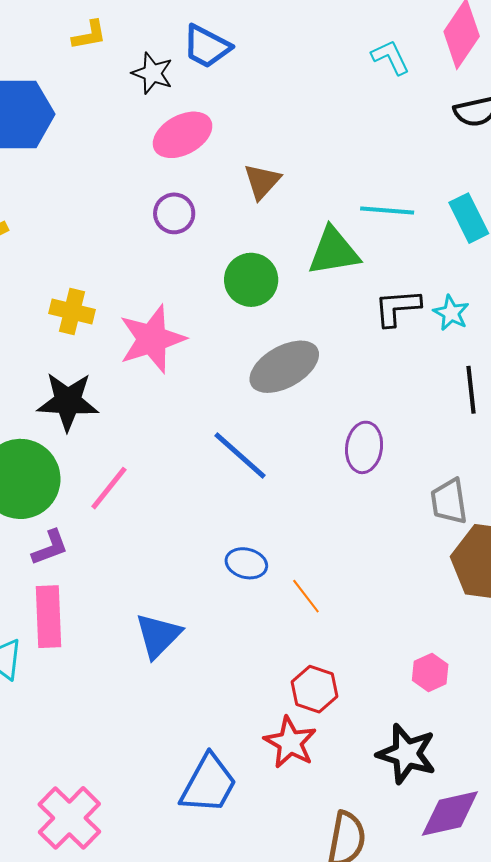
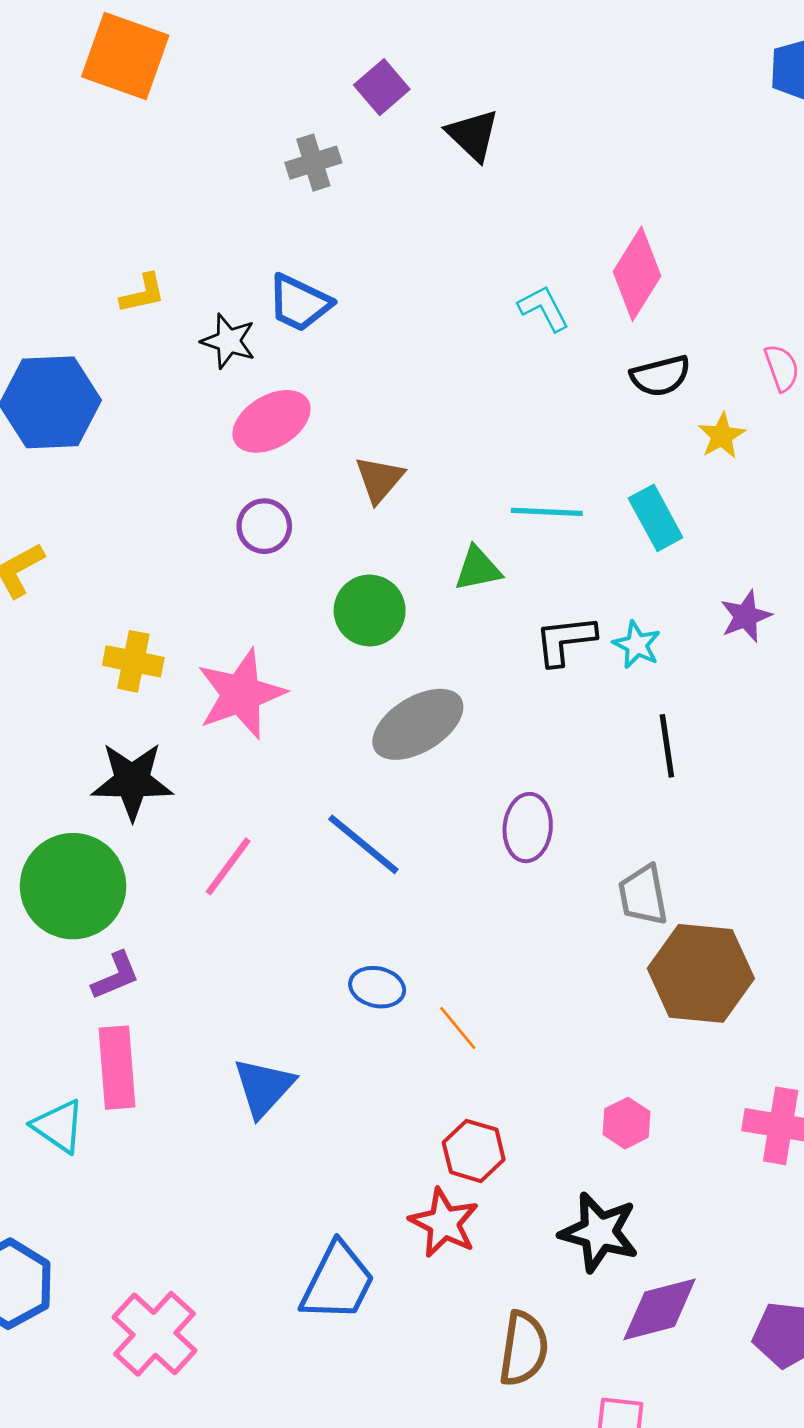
green triangle: (334, 251) -> (478, 569), size x0.7
pink line: (109, 488) -> (228, 866), moved

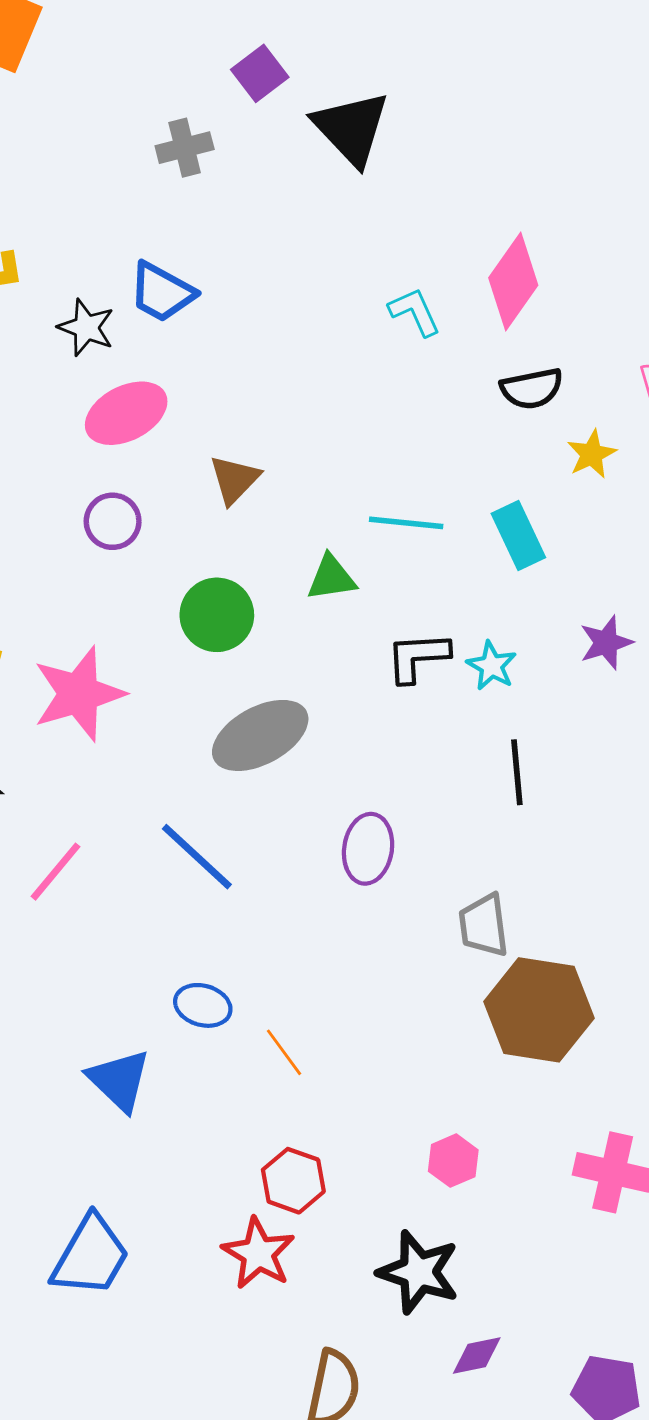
black triangle: (473, 135) -> (351, 128), size x1.4
blue triangle: (264, 1087) -> (119, 1080), moved, turned -32
blue trapezoid: (338, 1282) -> (91, 1256), moved
purple diamond: (660, 1309) -> (477, 1355), size x0.6

